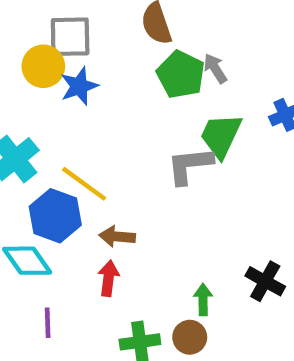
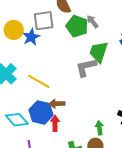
gray square: (70, 37) -> (44, 21), moved
blue hexagon: (55, 216) -> (41, 112), moved

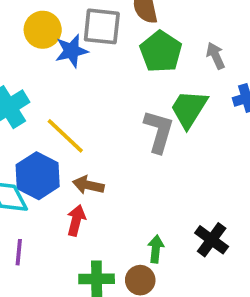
gray arrow: (92, 22) -> (216, 56), moved
gray L-shape: (86, 67) -> (159, 131), turned 105
blue hexagon: (41, 112) -> (38, 176), moved

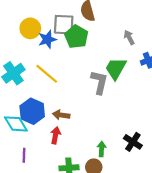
green pentagon: (161, 52) -> (76, 37), moved
yellow line: (65, 136) -> (47, 74), moved

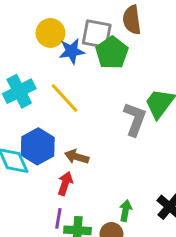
purple line: (24, 155) -> (58, 218), moved

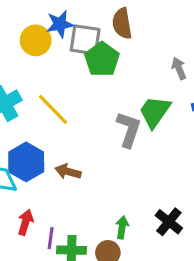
blue star: (72, 51) -> (60, 24), moved
red arrow: (65, 183) -> (25, 222), moved

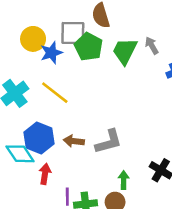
blue star: (60, 24) -> (51, 53), moved
green trapezoid: (155, 112) -> (125, 51), moved
gray L-shape: (129, 129) -> (109, 142), moved, turned 64
red arrow: (25, 222) -> (45, 174), moved

